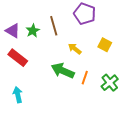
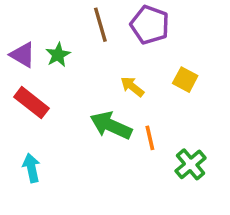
brown line: (54, 26) -> (100, 25), moved
orange line: (85, 78) -> (150, 138), turned -32
green cross: (110, 83) -> (191, 164), moved

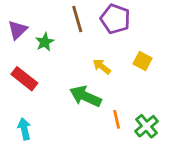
purple triangle: (23, 55) -> (18, 30), moved, turned 45
orange line: (150, 138) -> (117, 119), moved

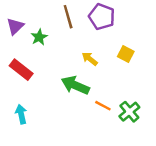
orange line: (117, 119) -> (103, 106), turned -49

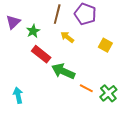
brown line: (68, 17) -> (57, 14), turned 30
yellow arrow: (90, 59) -> (67, 37), moved
red rectangle: (21, 70) -> (41, 54), moved

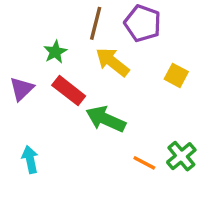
purple triangle: (13, 22) -> (22, 89), moved
yellow arrow: (67, 37) -> (112, 62), size x1.5
orange line: (86, 88) -> (144, 163), moved

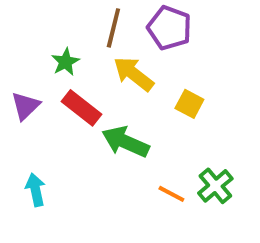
yellow square: (176, 75) -> (189, 104), moved

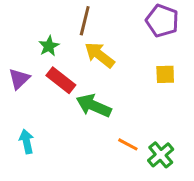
purple pentagon: (169, 28) -> (162, 21), moved
yellow square: (189, 104) -> (165, 74), moved, turned -30
green cross: (215, 186) -> (161, 155), moved

